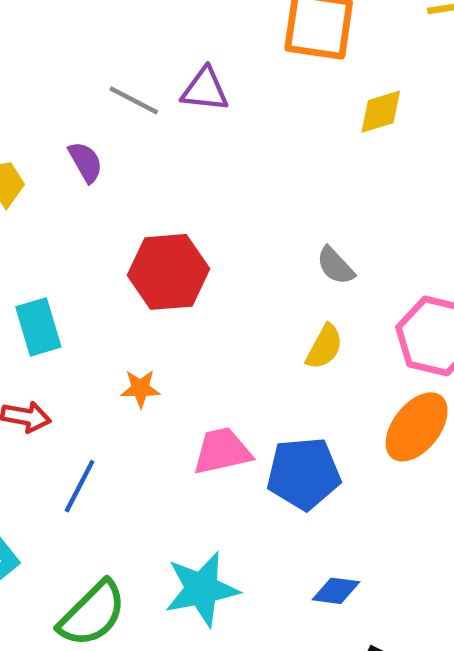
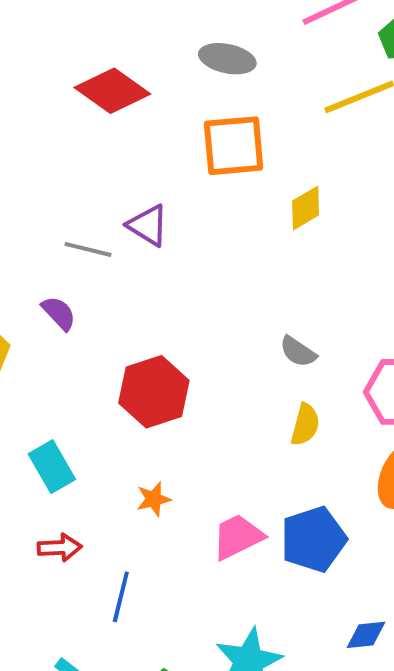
purple triangle: (205, 90) -> (148, 225), turned 39

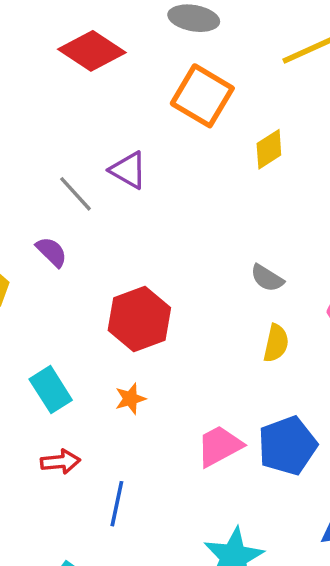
orange square: (234, 146) -> (202, 96), turned 38
gray line: (88, 249) -> (76, 194), turned 36
orange star: (154, 499) -> (130, 399), moved

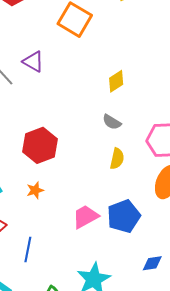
yellow diamond: (269, 149) -> (116, 81), moved

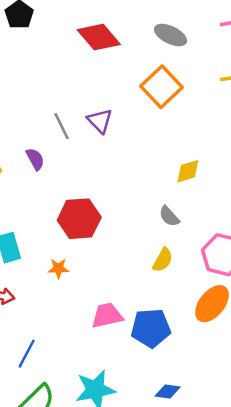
blue line: (28, 249) -> (27, 354), moved

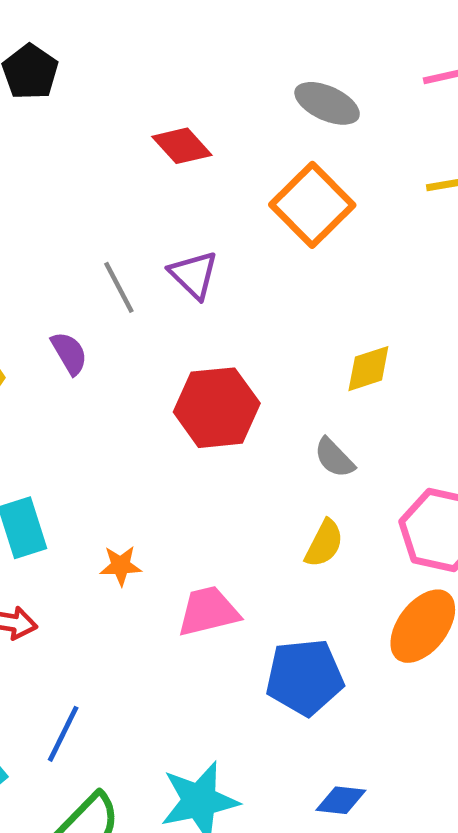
red diamond: (99, 37) -> (182, 146), moved, size x0.7
red hexagon: (79, 219) -> (217, 408), moved
pink trapezoid: (107, 316) -> (208, 611), moved

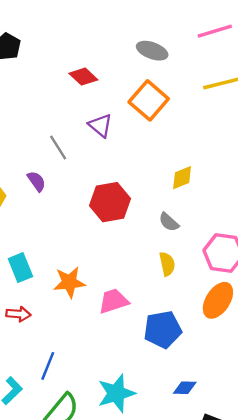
purple triangle: (194, 275) -> (100, 125), moved
yellow semicircle: (324, 543) -> (167, 264), turned -35
orange star: (121, 566) -> (69, 282), size x1.6

